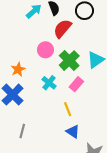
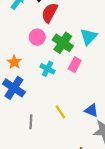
yellow line: (68, 109) -> (60, 112), moved
blue triangle: (73, 132) -> (91, 110), moved

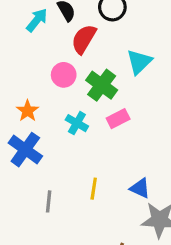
cyan triangle: (89, 37) -> (139, 62), moved
pink rectangle: (75, 65) -> (118, 119), turned 32
yellow line: (60, 112) -> (94, 189), turned 40

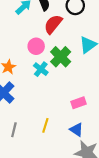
pink rectangle: (118, 119) -> (79, 103), moved
cyan cross: (77, 123) -> (41, 69), moved

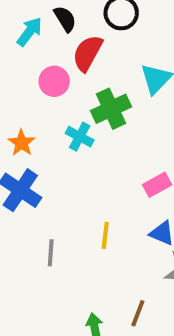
pink circle: (36, 46) -> (54, 81), moved
green cross: (61, 57) -> (111, 109), turned 30

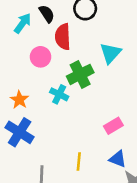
red semicircle: (88, 53) -> (63, 37), turned -30

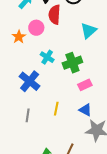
green cross: (80, 74) -> (72, 63), moved
orange star: (19, 100) -> (19, 37), moved
blue cross: (20, 132) -> (30, 81), moved

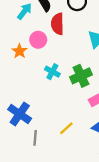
blue cross: (30, 81) -> (20, 114), moved
yellow line: (56, 109) -> (66, 128), turned 40

